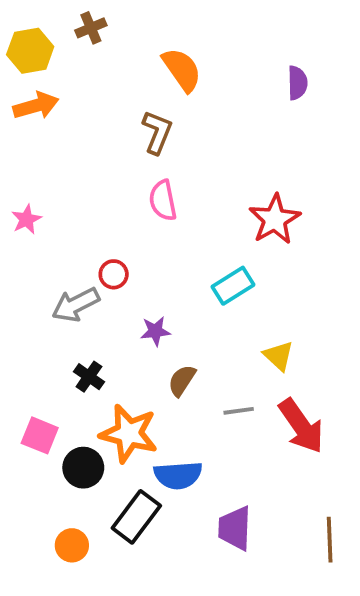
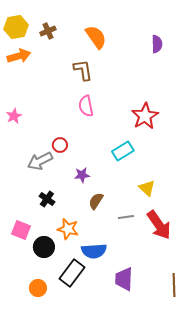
brown cross: (91, 28) -> (48, 31), moved
brown L-shape: (157, 132) -> (83, 70), turned -30
orange star: (129, 434) -> (68, 229), size x0.7

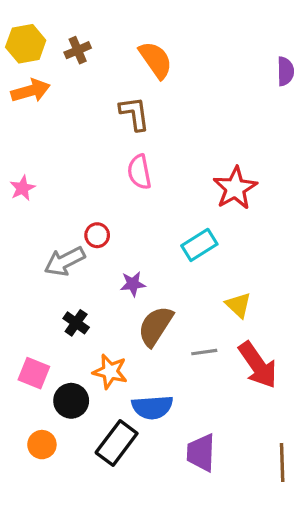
purple semicircle: (157, 44) -> (285, 71), moved
brown semicircle: (96, 201) -> (156, 326), size x1.5
orange circle: (38, 288) -> (42, 445), moved

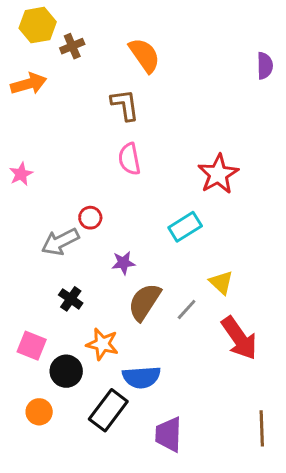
yellow hexagon: (26, 44) -> (38, 25), moved
gray line: (204, 352) -> (187, 309), moved, turned -40
purple trapezoid: (201, 453) -> (169, 434), moved

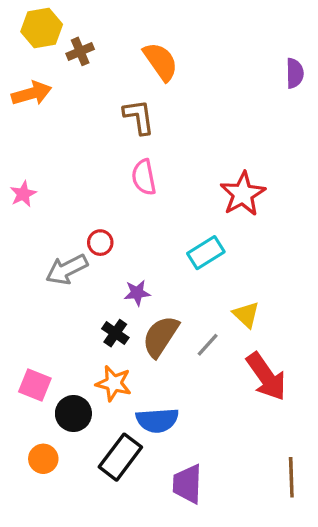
black cross: (71, 299) -> (115, 333), moved

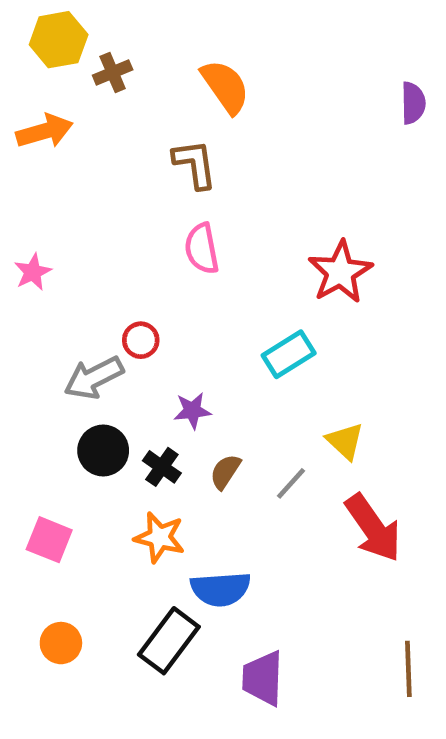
brown semicircle: (161, 336) -> (225, 472), size x0.6
black circle: (73, 414) -> (103, 450), moved

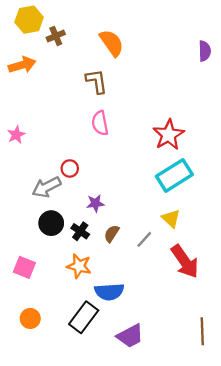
cyan rectangle: (289, 354) -> (174, 175), moved, size x1.4
purple trapezoid: (263, 678) -> (130, 336), turned -120

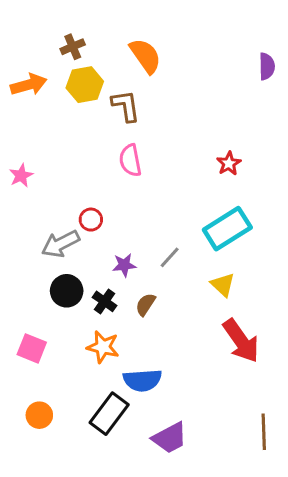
yellow hexagon: (29, 20) -> (85, 85), moved
red star: (169, 135) -> (229, 163), moved, size x0.6
gray line: (144, 239) -> (170, 257), moved

